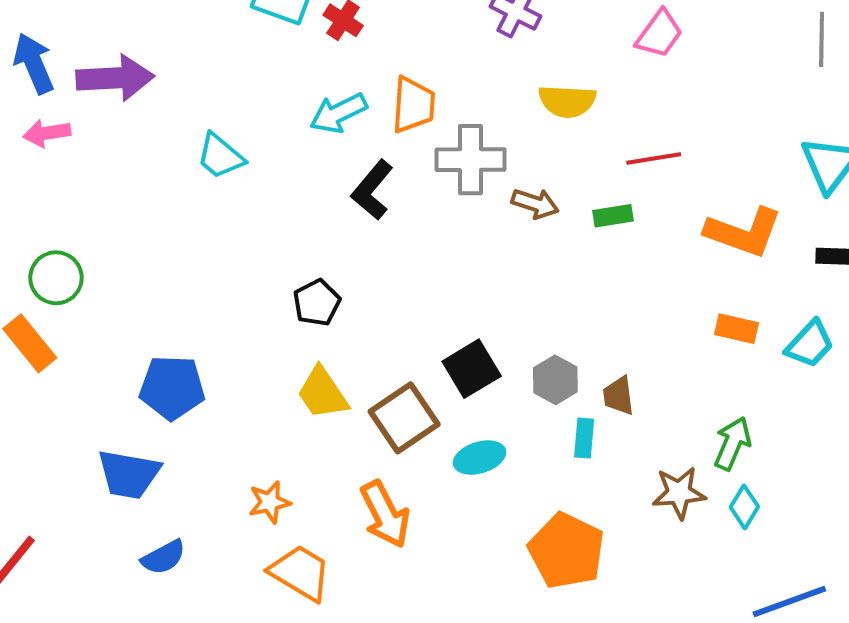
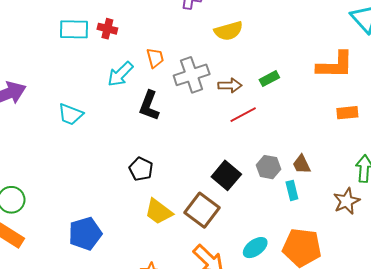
orange trapezoid: (413, 105) -> (155, 58), size x0.7
red line: (654, 158) -> (243, 115), moved
cyan ellipse: (480, 458) -> (255, 248), moved

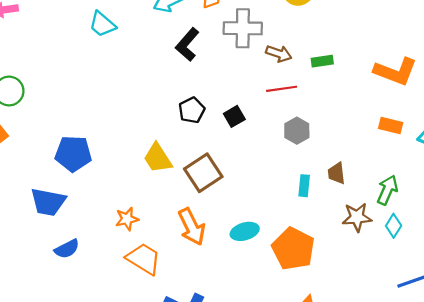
brown trapezoid: (302, 164) -> (336, 173), moved
gray hexagon: (269, 167) -> (297, 131), moved
black pentagon: (141, 169) -> (192, 110), moved
black square: (226, 175) -> (234, 116), moved, size x0.7

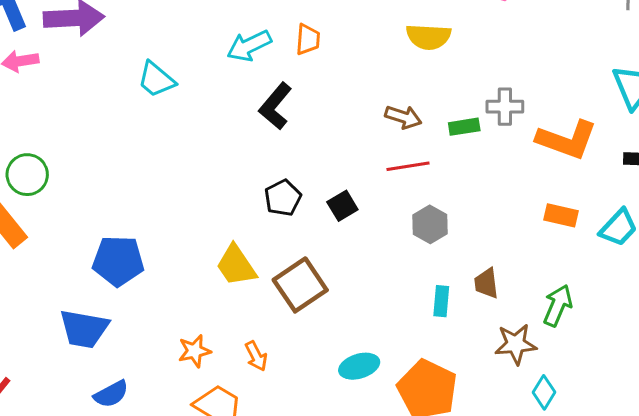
gray cross: (243, 28) -> (505, 107), moved, size x0.7
cyan diamond: (394, 226) -> (544, 392), moved
orange arrow: (192, 227) -> (256, 356), moved, size x0.6

